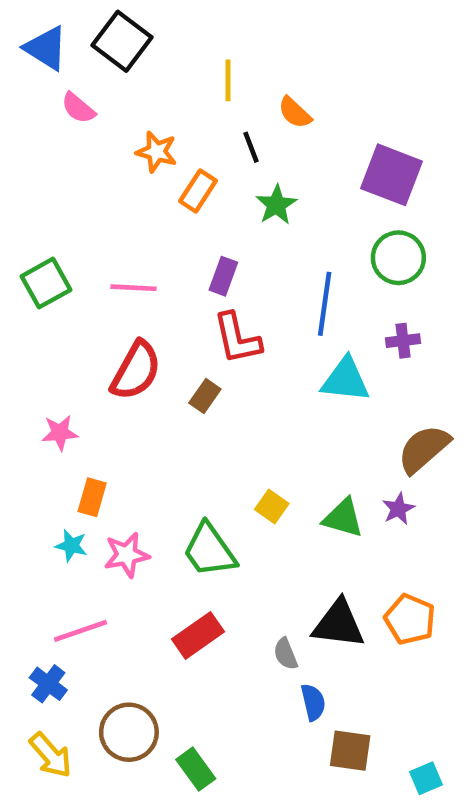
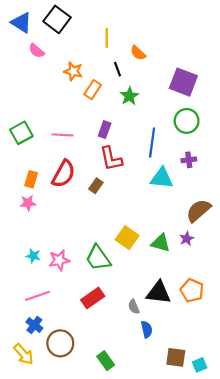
orange rectangle: (92, 497) -> (31, 179), moved
yellow square: (272, 506) -> (127, 238), size x1.5
blue cross: (48, 684) -> (34, 325), moved
brown square: (350, 751) -> (176, 357), moved
green rectangle: (196, 769) -> (106, 361), moved

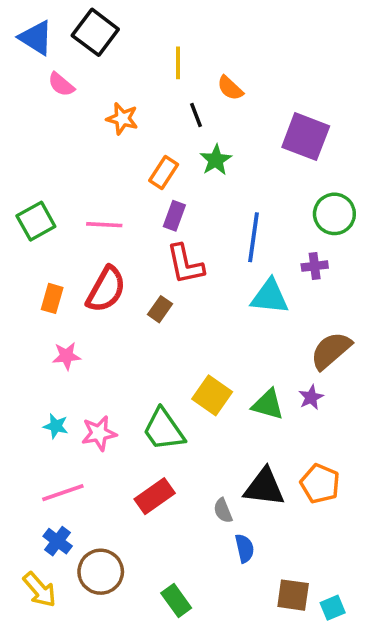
orange rectangle: (93, 90) -> (164, 173), moved
green circle: (187, 121) -> (334, 214), moved
pink star: (28, 203) -> (67, 356), moved

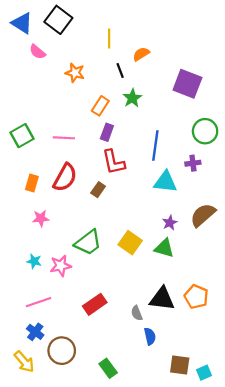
orange semicircle: (230, 88) -> (141, 54), turned 105
purple star: (311, 397) -> (170, 223), moved
green trapezoid: (164, 430) -> (88, 243), moved, turned -92

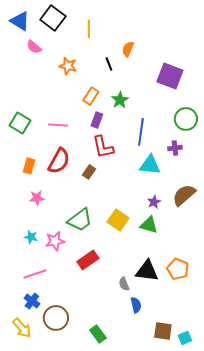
yellow line: (109, 39) -> (89, 29), moved
orange semicircle: (141, 54) -> (128, 49), turned -35
green star: (132, 98) -> (120, 100), moved
green square: (22, 136) -> (20, 123), turned -30
red rectangle: (95, 304) -> (88, 260), moved

